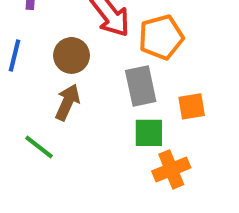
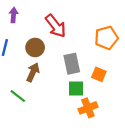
orange pentagon: (161, 37) -> (106, 38), moved
orange square: (192, 106) -> (99, 74), turned 32

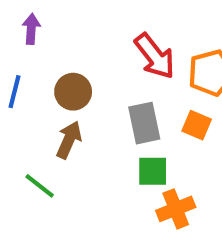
red arrow: (56, 26) -> (155, 56), moved
orange square: (99, 74) -> (197, 125), moved

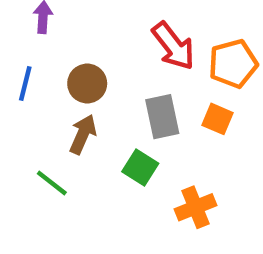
green square: (153, 171) -> (140, 168), moved, turned 32

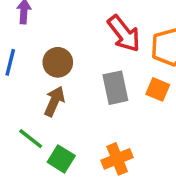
green square: (140, 168) -> (61, 159), moved
orange cross: (195, 207) -> (117, 159), moved

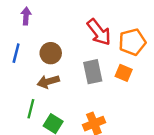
brown arrow: (54, 101) -> (48, 82), turned -130
green line: (31, 139) -> (31, 109), turned 66

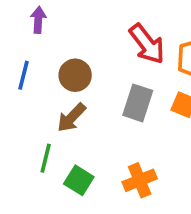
gray rectangle: (93, 72) -> (138, 103), turned 30
brown arrow: (48, 82) -> (71, 118), turned -30

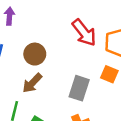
gray rectangle: (138, 103) -> (79, 88), moved

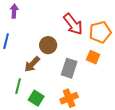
brown circle: (35, 54) -> (48, 45), moved

